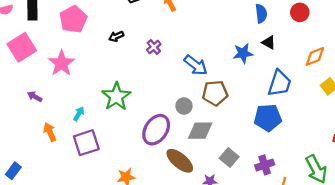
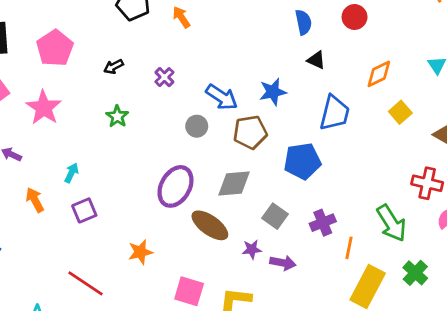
blue star: (243, 53) -> (273, 92), moved
green star: (116, 96) -> (117, 116), moved, size x0.6
gray circle: (184, 106) -> (197, 126), moved
blue pentagon: (268, 118) -> (302, 161), moved
purple square: (86, 143) -> (84, 210), size x0.7

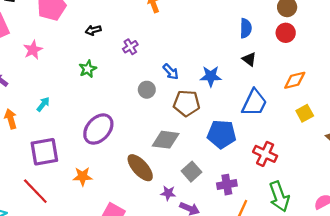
blue arrow: (222, 97) -> (171, 72), size x0.7
pink star: (44, 108) -> (33, 50), size x0.7
red cross: (427, 183) -> (265, 154), moved
purple ellipse: (175, 186) -> (98, 129), moved
purple square: (84, 210) -> (44, 152), moved, size x1.5

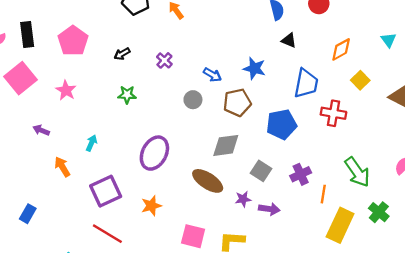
green star: (88, 69) -> (127, 95), turned -30
blue star: (211, 76) -> (254, 68), turned 30
red cross: (265, 154) -> (333, 113), moved

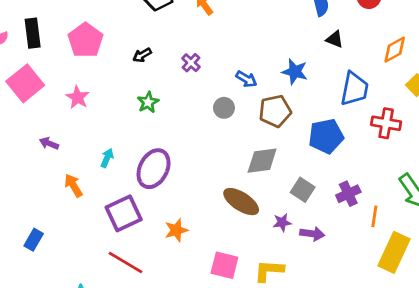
green star: (127, 95) -> (148, 102), turned -30
purple ellipse: (154, 153) -> (154, 169), moved

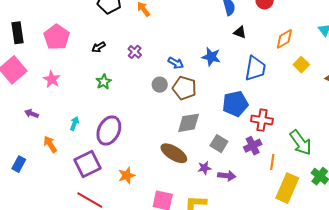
brown pentagon: (275, 111) -> (184, 88), moved, turned 30
red cross: (386, 123) -> (262, 120), moved
blue rectangle: (34, 240) -> (19, 164), moved

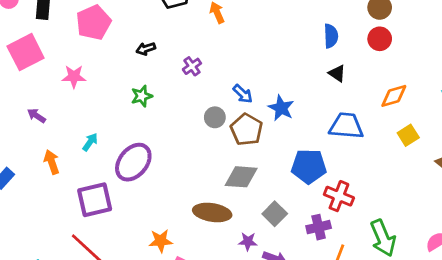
blue star: (211, 57) -> (281, 108), moved
blue trapezoid: (255, 68) -> (346, 126), turned -108
pink star: (52, 79) -> (74, 77), turned 30
brown ellipse: (174, 153) -> (212, 212), turned -36
orange star: (127, 175) -> (161, 241), moved

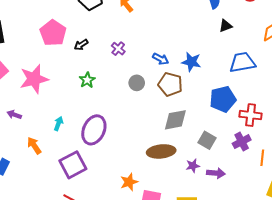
pink pentagon: (94, 22) -> (53, 33), moved
black triangle: (337, 73) -> (226, 26), turned -40
pink star: (74, 77) -> (34, 79), size x1.6
gray circle: (215, 117) -> (137, 83), moved

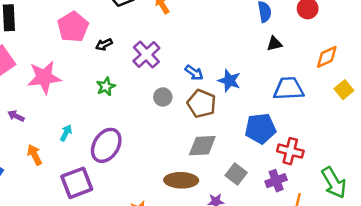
purple cross: (118, 49) -> (146, 55), size x1.6

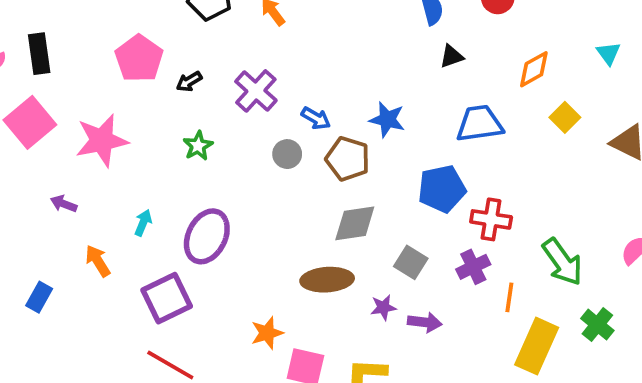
blue arrow: (194, 73) -> (316, 118), moved

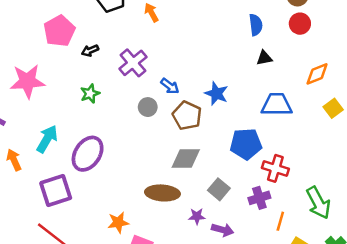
cyan arrow: (143, 223) -> (47, 139), size x1.6

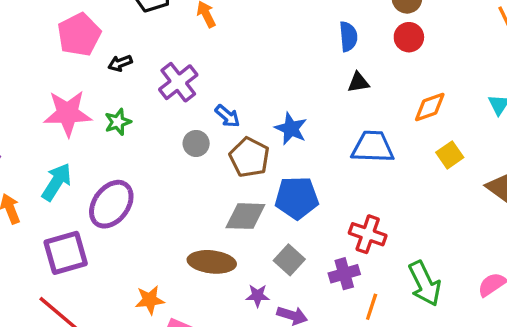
pink star: (27, 81) -> (68, 113), moved
blue pentagon: (246, 144) -> (297, 198), moved

